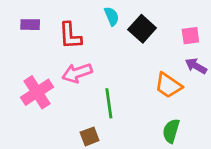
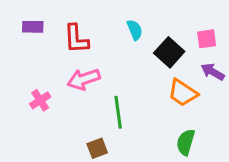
cyan semicircle: (112, 16) -> (135, 30), moved
black square: (142, 29) -> (169, 52), moved
pink cross: (37, 92) -> (40, 100), size x0.6

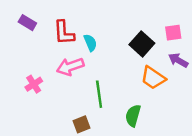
purple rectangle: (33, 27) -> (27, 23), turned 30
cyan semicircle: (135, 30) -> (90, 43), moved
green semicircle: (186, 142) -> (133, 116), moved

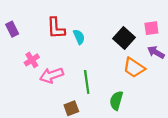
purple rectangle: (27, 23) -> (12, 29), moved, turned 32
pink arrow: (70, 67) -> (52, 75), moved
pink cross: (34, 84) -> (32, 60), moved

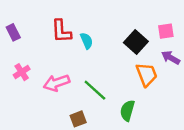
pink cross: (32, 60) -> (22, 72), moved
orange trapezoid: (134, 68) -> (147, 74), turned -145
green line: (87, 82) -> (95, 90), turned -40

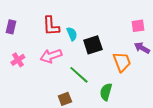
purple rectangle: (13, 32) -> (11, 27), turned 40
black square: (136, 42) -> (93, 45), moved, turned 30
pink arrow: (56, 83) -> (51, 56), moved

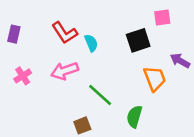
red L-shape: (51, 26) -> (65, 33), turned -30
pink square: (138, 26) -> (162, 18), moved
black square: (93, 45) -> (138, 40), moved

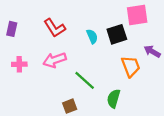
pink square: (162, 18) -> (137, 15), size x1.5
cyan semicircle: (91, 43) -> (92, 36), moved
pink cross: (23, 76) -> (19, 64), turned 32

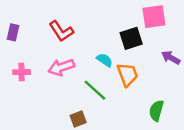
cyan semicircle: (92, 36) -> (105, 60), moved, turned -32
orange trapezoid: (131, 66) -> (127, 74), moved
green semicircle: (114, 99) -> (156, 111), moved

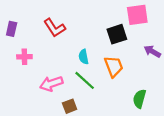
cyan semicircle: (105, 60) -> (84, 57), moved, turned -136
pink arrow: (61, 67) -> (51, 84), moved
pink cross: (22, 72) -> (24, 57), moved

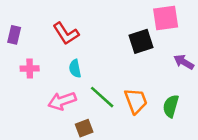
cyan semicircle: (84, 57) -> (75, 69), moved
orange trapezoid: (114, 66) -> (136, 101), moved
green semicircle: (139, 99) -> (171, 106), moved

